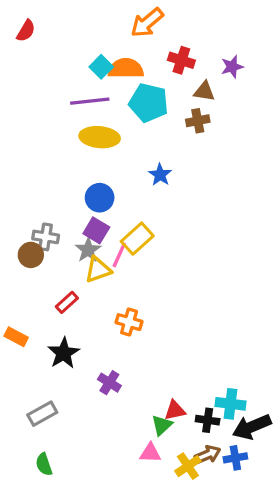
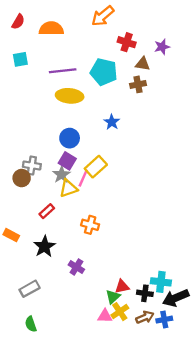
cyan square: (101, 67) -> (20, 59), moved, turned 35
orange semicircle: (126, 68) -> (51, 29), moved
yellow cross: (188, 466) -> (120, 312), moved

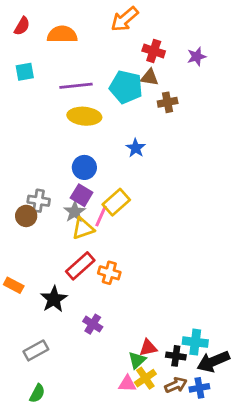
brown triangle: (143, 64) -> (150, 77), moved
red rectangle: (47, 211) -> (80, 266), moved, size x1.5
green semicircle: (31, 324) -> (37, 393), turned -133

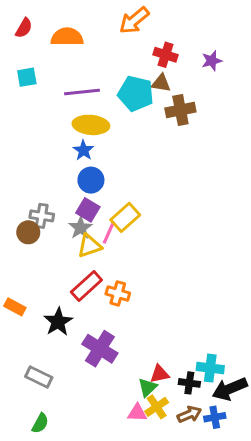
brown cross: (168, 102) -> (180, 110), size x1.4
blue star: (136, 148) -> (83, 150), moved
purple cross: (93, 324) -> (100, 349), size x1.6
gray rectangle: (36, 350) -> (39, 377), turned 55

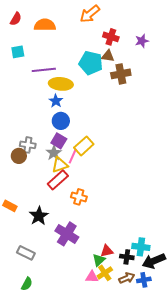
purple line: (82, 92) -> (44, 70), moved
red rectangle: (86, 286) -> (58, 180), moved

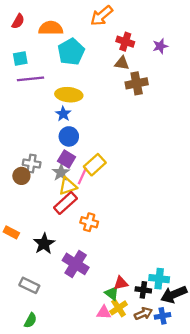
cyan pentagon: (91, 63) -> (71, 52), moved, turned 30
purple line: (44, 70) -> (30, 79), moved
green triangle: (99, 260) -> (112, 293), turned -40

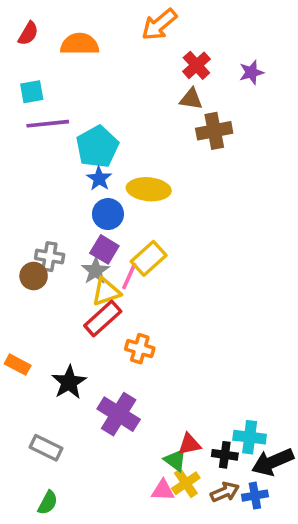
red cross: (125, 42) -> (196, 65), turned 30
cyan pentagon: (71, 52) -> (97, 147), moved
yellow ellipse: (69, 95) -> (149, 189), moved

